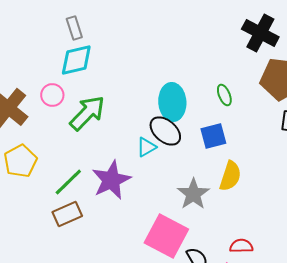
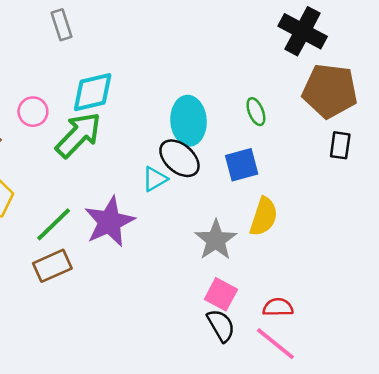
cyan diamond: (76, 60) -> (93, 92), moved
pink square: (166, 236) -> (221, 294), moved, size x0.6

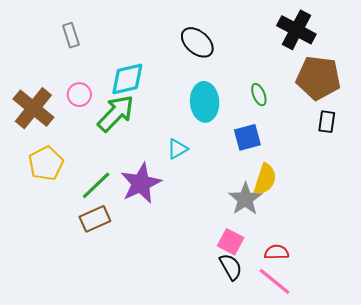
gray rectangle: (61, 25) -> (71, 35), moved
black ellipse: (179, 158) -> (197, 42), moved
gray star: (216, 240) -> (245, 199), moved

